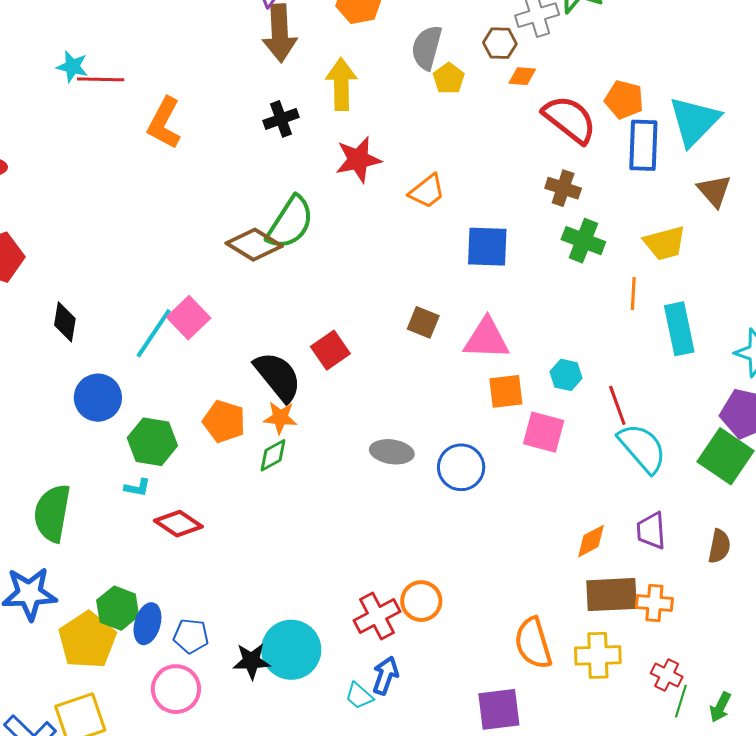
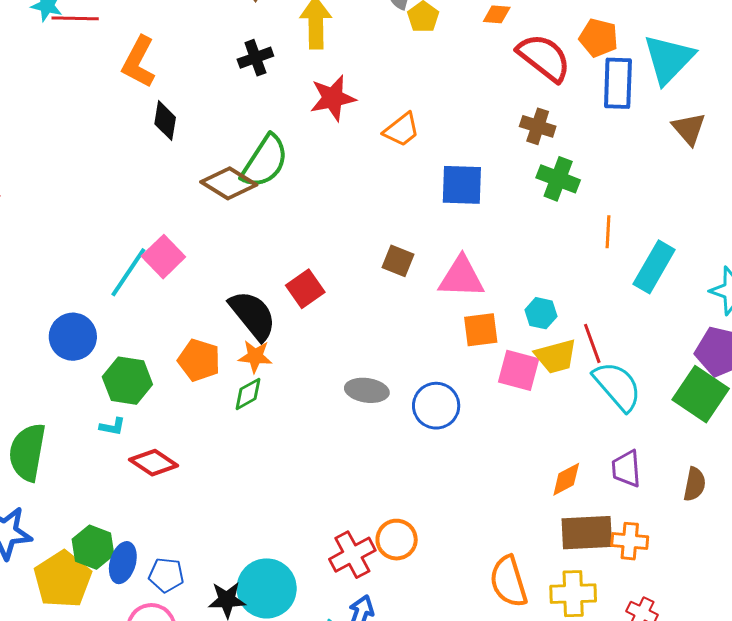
yellow trapezoid: (665, 243) -> (556, 356), moved
black diamond: (65, 322) -> (165, 121), moved
cyan rectangle: (679, 329) -> (654, 267), turned 42

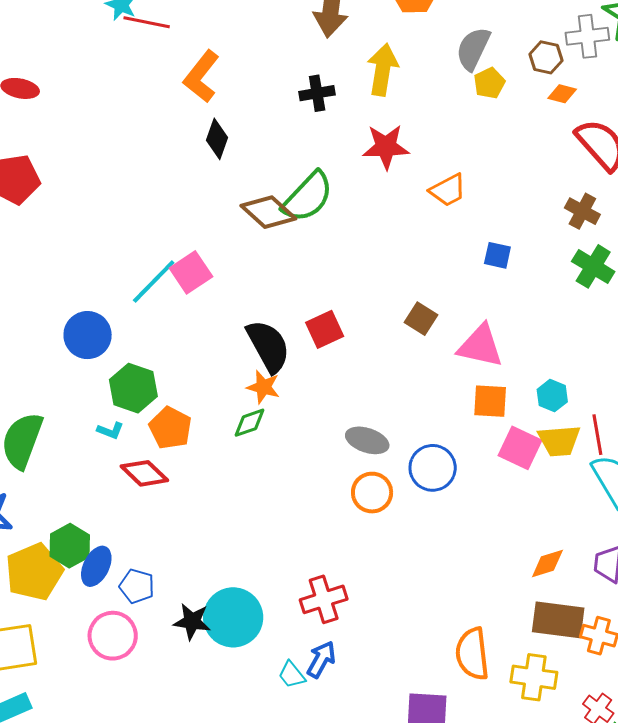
blue square: (462, 185) -> (497, 255), size x0.6
orange pentagon: (199, 360) -> (170, 428), moved
orange circle: (397, 540) -> (372, 493), moved

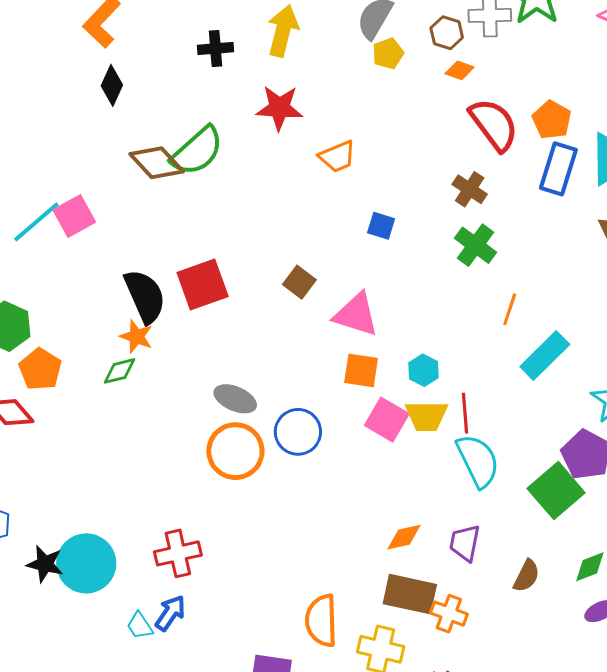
red square: (325, 329) -> (203, 285), size x1.4
orange circle: (372, 493) -> (235, 451), size x1.4

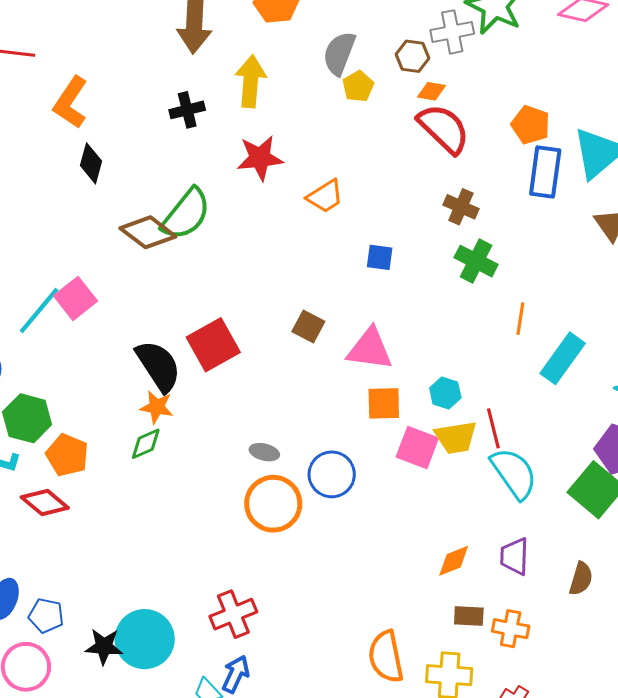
red semicircle: (494, 125) -> (444, 129), moved
gray ellipse: (235, 399) -> (264, 452), size x0.7
brown rectangle: (410, 594) -> (469, 616), size x0.6

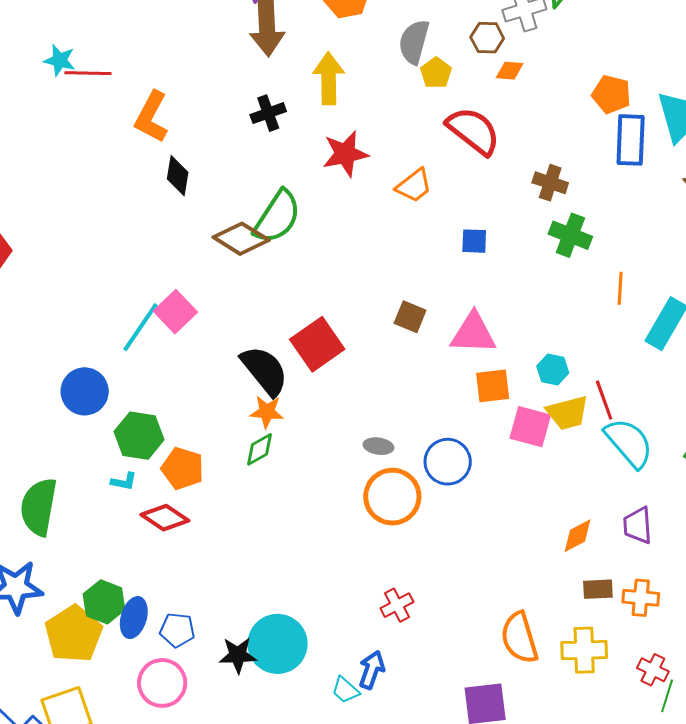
red semicircle: (444, 129) -> (473, 131), moved
red cross: (233, 614) -> (397, 605), moved, size x0.7

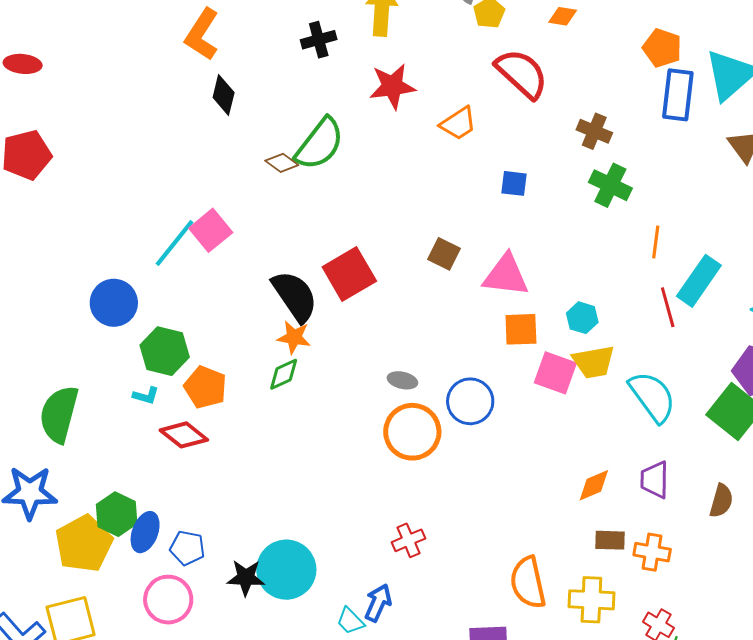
brown diamond: (241, 239) -> (282, 163), size x0.6
red line: (604, 400) -> (668, 307), moved

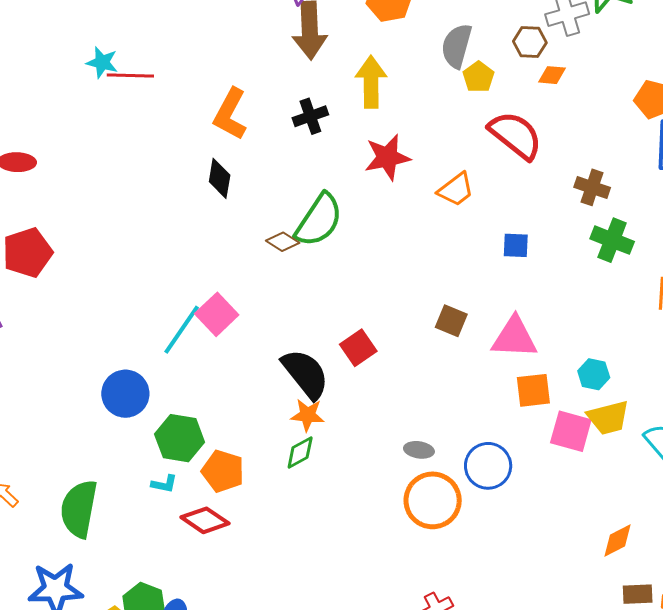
orange L-shape: (202, 34) -> (230, 114), moved
red square: (349, 274) -> (358, 348), size x0.7

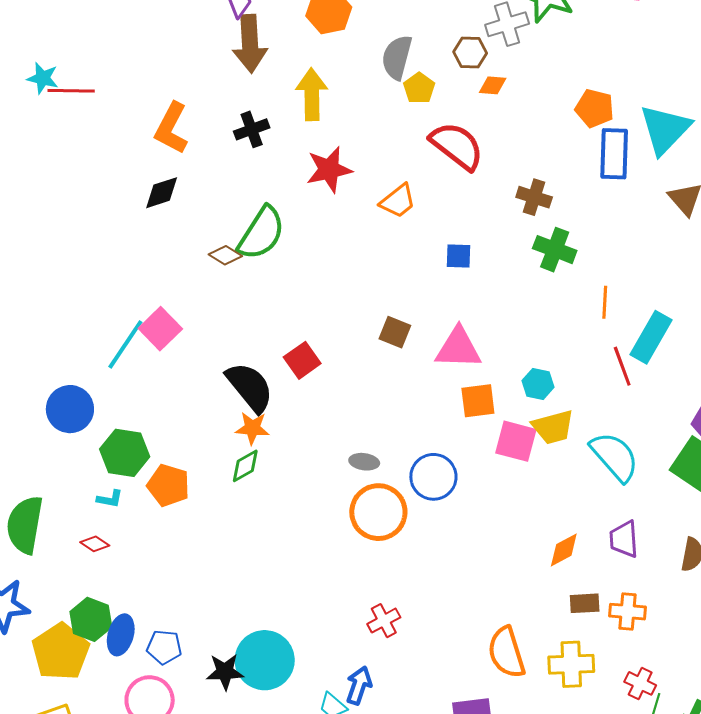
black diamond: (220, 178) -> (162, 193), turned 63
red diamond: (205, 520) -> (95, 544), moved, size x0.6

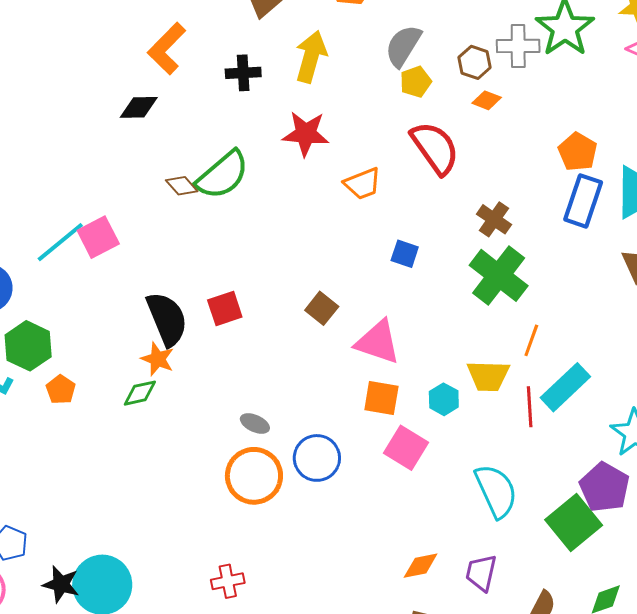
green cross: (555, 250) -> (499, 275), size x1.4
yellow trapezoid: (553, 427) -> (488, 376), moved
orange pentagon: (168, 485) -> (61, 390), size x0.7

